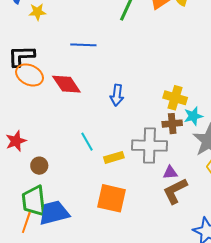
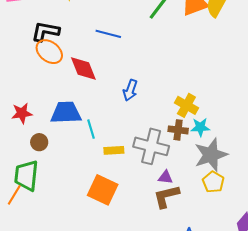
blue trapezoid: (54, 213) -> (66, 113), moved

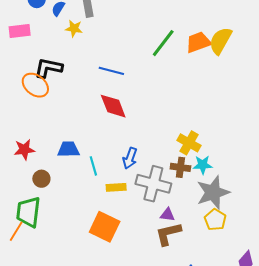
orange ellipse: (49, 52) -> (35, 85), moved
red diamond: (83, 69) -> (113, 106), moved
blue arrow: (130, 90) -> (130, 158), moved
blue trapezoid: (66, 113) -> (68, 149), size x0.7

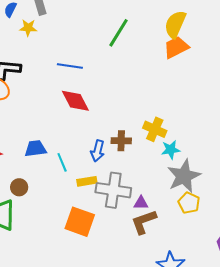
orange trapezoid: (198, 42) -> (176, 47), moved
brown cross: (180, 167) -> (121, 141), moved
brown circle: (41, 179) -> (19, 187), moved
gray cross: (153, 184) -> (113, 190), moved

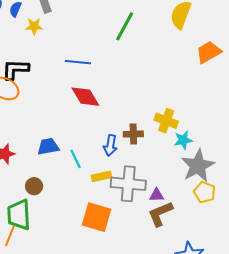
orange trapezoid: (176, 47) -> (209, 52), moved

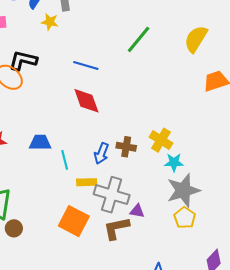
brown circle: (34, 186) -> (14, 228), moved
brown L-shape: (160, 214) -> (116, 228), moved

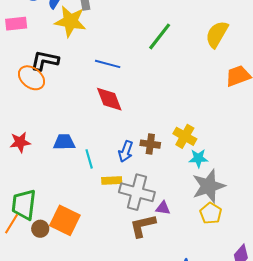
yellow star: (50, 22) -> (70, 21), size x1.8
orange square: (74, 221) -> (65, 220), moved

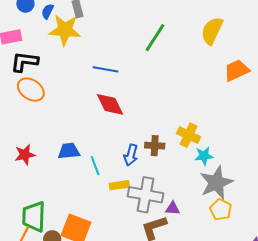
black L-shape: (45, 61) -> (24, 62), moved

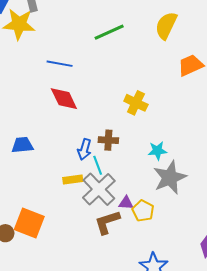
green line: (155, 38) -> (109, 32), turned 32
yellow cross: (189, 135) -> (136, 103), moved
cyan line: (95, 166) -> (98, 165), moved
gray cross: (145, 195) -> (99, 189), turned 36
yellow pentagon: (221, 210) -> (143, 211), moved

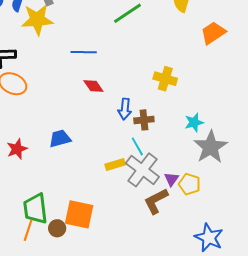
red diamond: (64, 99) -> (93, 86), size x0.7
blue arrow: (84, 149) -> (125, 109), moved
purple triangle: (126, 203) -> (171, 179), turned -49

